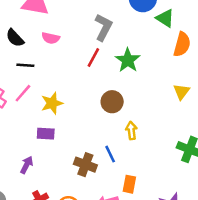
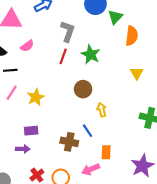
green triangle: (165, 18) -> (115, 17), turned 49
pink semicircle: (51, 38) -> (27, 46), turned -40
purple rectangle: (46, 134) -> (31, 131), moved
purple arrow: (27, 165) -> (23, 149), turned 72

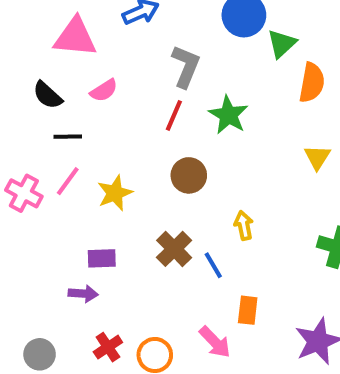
brown circle: (83, 89) -> (189, 175), moved
brown cross: (69, 142) -> (174, 249), moved, turned 30
pink arrow: (91, 169) -> (215, 342), turned -114

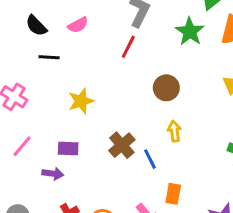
green star: (228, 115) -> (190, 32), moved
brown circle: (189, 175) -> (166, 88), moved
pink line: (68, 181) -> (22, 146), moved

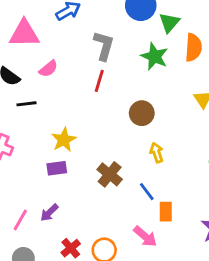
pink line: (22, 146) -> (20, 220), moved
purple rectangle: (68, 149) -> (57, 168), moved
blue line: (150, 159) -> (147, 192), moved
purple arrow: (53, 174) -> (49, 213), turned 138

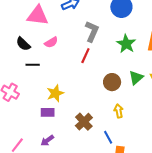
green triangle: (169, 22) -> (136, 78), moved
purple arrow: (49, 213) -> (47, 140), moved

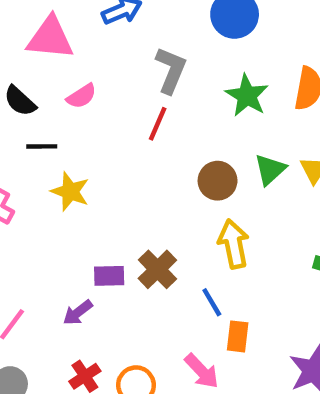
yellow star: (55, 93) -> (70, 192), moved, turned -30
yellow arrow: (119, 111) -> (234, 244), size x1.5
purple rectangle: (48, 112) -> (109, 276), moved

